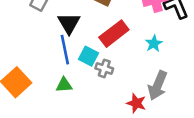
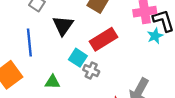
cyan star: (154, 44) -> (155, 36), moved
blue line: (65, 50) -> (29, 43), moved

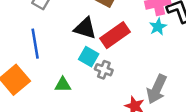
black triangle: (63, 26) -> (85, 28), moved, turned -45
cyan star: (155, 36) -> (158, 27), moved

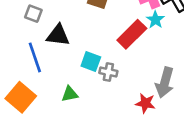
black triangle: (85, 28) -> (58, 35), moved
red rectangle: (115, 35) -> (132, 34), moved

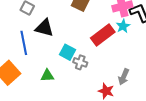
gray arrow: (165, 83) -> (124, 77), size x0.7

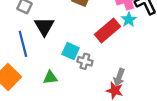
black triangle: (44, 28) -> (44, 26), turned 48
gray arrow: (124, 77) -> (119, 77), moved

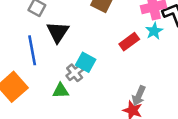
red rectangle: (108, 30) -> (129, 42), size x0.7
gray cross: (85, 61) -> (75, 73), moved, turned 32

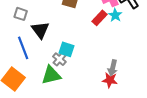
red rectangle: (129, 42) -> (99, 18), moved
green triangle: (61, 91) -> (51, 75), size x1.5

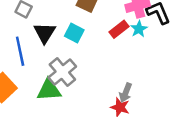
cyan square: (66, 49) -> (74, 33), moved
gray cross: (59, 59) -> (62, 72), size x1.6

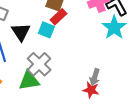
red rectangle: (119, 29) -> (59, 17), moved
cyan star: (139, 29) -> (114, 27), moved, size x1.6

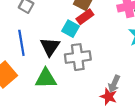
black triangle: (21, 32) -> (50, 47), moved
gray cross: (39, 64) -> (78, 57), moved, turned 30

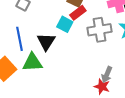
gray cross: (78, 57) -> (99, 30), moved
green triangle: (46, 78) -> (32, 62), moved

